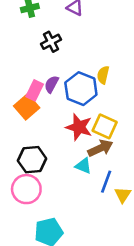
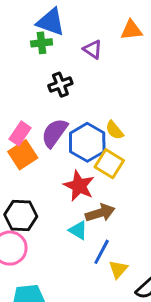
yellow semicircle: (103, 75) -> (114, 130), turned -60
purple semicircle: (52, 84) -> (54, 133), size x1.5
pink rectangle: (35, 90) -> (20, 133), moved
yellow square: (105, 126) -> (109, 164), moved

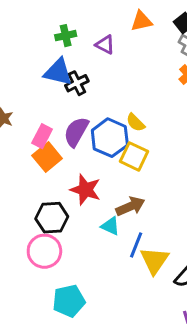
blue triangle: (51, 22) -> (58, 72), moved
green cross: (42, 43) -> (66, 36), moved
red star: (79, 186) -> (85, 190), moved
yellow triangle: (118, 269) -> (155, 260), size x1.5

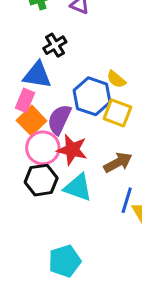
blue triangle: (58, 72) -> (37, 75), moved
purple semicircle: (76, 132) -> (59, 119), moved
cyan triangle: (110, 226) -> (78, 187), moved, size x1.5
pink circle: (44, 251) -> (43, 148), moved

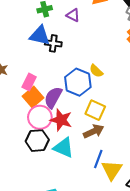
black cross: (55, 45) -> (53, 43), turned 35
blue triangle: (37, 75) -> (40, 36), moved
yellow square: (117, 113) -> (95, 110), moved

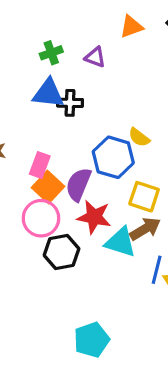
pink circle: (40, 117) -> (41, 218), moved
cyan triangle: (64, 148) -> (120, 242), moved

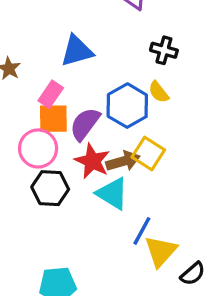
blue triangle: (48, 93) -> (77, 51), moved, turned -36
black cross: (70, 103) -> (164, 50), moved
orange square: (48, 187) -> (53, 119), turned 32
brown arrow: (145, 229) -> (123, 161), moved

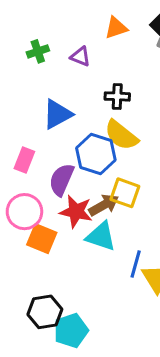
blue triangle: (77, 51) -> (57, 114), moved
yellow semicircle: (159, 92) -> (121, 135), size x1.6
orange square: (53, 119) -> (42, 239), moved, turned 36
black hexagon: (50, 188) -> (45, 312), moved

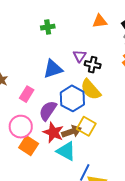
purple triangle: (80, 57) -> (80, 56), moved, turned 32

